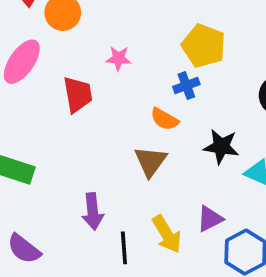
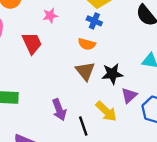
blue cross: (186, 86) -> (94, 21), turned -32
black star: (221, 147) -> (112, 74), moved

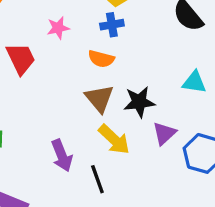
pink star: (50, 16) -> (58, 28), moved
blue cross: (94, 21) -> (112, 25), turned -32
yellow arrow: (106, 111) -> (114, 139), moved

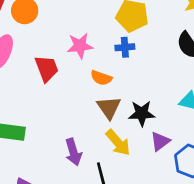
pink star: (58, 28) -> (80, 46), size x1.4
orange semicircle: (101, 59) -> (101, 78), moved

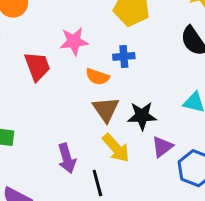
blue cross: (125, 47) -> (124, 56), moved

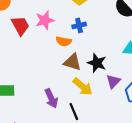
red trapezoid: (37, 66) -> (20, 26), moved
brown triangle: (106, 109) -> (72, 62), turned -30
black star: (142, 116) -> (97, 63), turned 30

